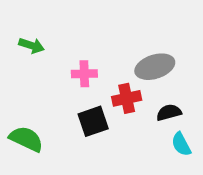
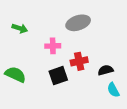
gray ellipse: (155, 67) -> (78, 23), moved
green semicircle: (26, 139) -> (15, 75), moved

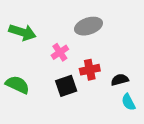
green arrow: (20, 28) -> (22, 32), size x1.5
pink cross: (53, 46) -> (60, 52), turned -32

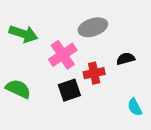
pink cross: (60, 52) -> (63, 55), size x1.5
black semicircle: (120, 80) -> (126, 59), moved

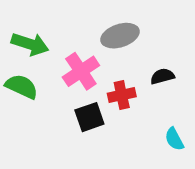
green semicircle: (18, 89) -> (22, 87), moved

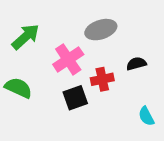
green arrow: (30, 44) -> (26, 37), turned -60
green semicircle: (22, 87) -> (18, 88), moved

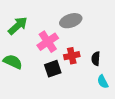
black semicircle: (136, 64) -> (96, 59), moved, turned -72

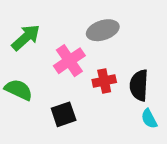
black semicircle: (96, 59) -> (139, 85), size x1.5
black square: (53, 69) -> (64, 114), moved

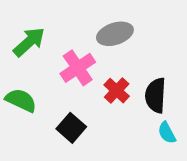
red cross: (104, 81) -> (117, 91), turned -35
black square: (64, 114) -> (71, 128), turned -30

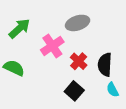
black square: (71, 128) -> (74, 91), moved

